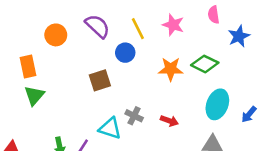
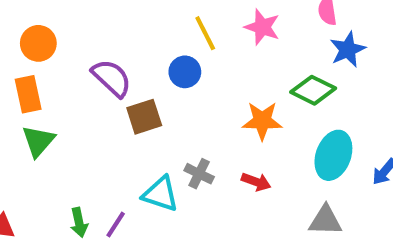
purple semicircle: (97, 26) -> (112, 78), moved
orange circle: (56, 35) -> (38, 43), moved
blue star: (239, 36) -> (348, 49), moved
orange star: (171, 69) -> (262, 121), moved

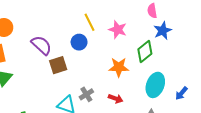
pink star: (262, 27) -> (118, 30), moved
green diamond: (313, 90) -> (145, 52), turned -65
gray cross: (199, 174) -> (86, 94), turned 32

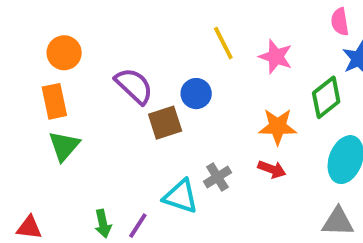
blue circle: (79, 42) -> (196, 94), moved
red arrow: (116, 99) -> (272, 169), moved

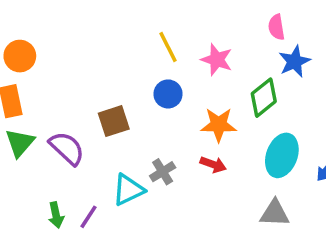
purple semicircle: (134, 86) -> (67, 148), moved
blue circle: (196, 94) -> (168, 94), moved
cyan triangle: (181, 196) -> (128, 190), turned -44

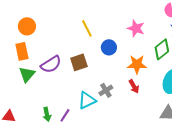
yellow line: (168, 47) -> (87, 28), moved
purple semicircle: (67, 148) -> (51, 64), moved, turned 105
red arrow: (213, 164) -> (134, 86), turned 40

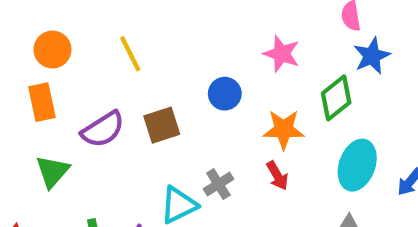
yellow line: (87, 28) -> (130, 54), moved
green triangle: (27, 74) -> (52, 171), moved

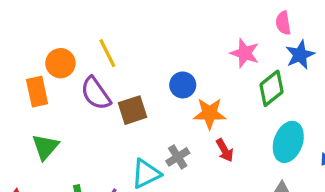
orange circle: (52, 50) -> (60, 63), moved
pink star: (282, 54) -> (245, 53), moved
purple semicircle: (103, 129) -> (96, 93), moved, turned 87
orange star: (284, 129) -> (210, 113), moved

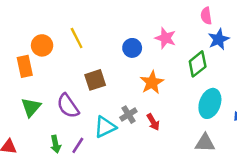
pink star: (245, 53) -> (165, 38), moved
blue circle: (183, 85) -> (132, 48), moved
purple semicircle: (96, 93) -> (68, 106), moved
orange star: (210, 113) -> (152, 82), turned -30
red arrow: (225, 150) -> (153, 122), moved

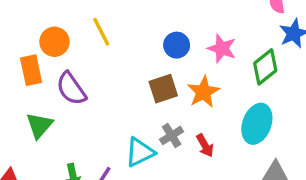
pink star: (165, 38) -> (222, 48), moved
brown square: (95, 80) -> (163, 89), moved
cyan ellipse: (210, 103) -> (257, 124), moved
purple semicircle: (68, 106) -> (71, 89), moved

